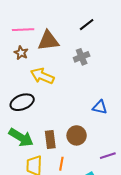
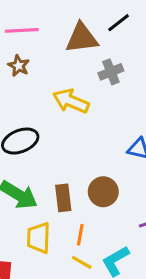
brown triangle: (48, 41) -> (82, 38), moved
yellow arrow: (42, 76) -> (71, 101), moved

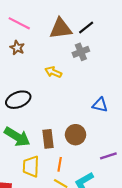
black line: (119, 23) -> (86, 28), moved
pink line: (22, 30) -> (19, 23), turned 30
yellow arrow: (71, 101) -> (53, 72), size x0.7

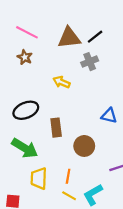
brown rectangle: (48, 139) -> (56, 128), moved

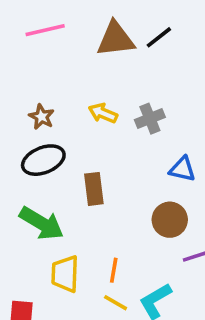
pink line: (27, 32) -> (45, 30), turned -40
brown star: (25, 57) -> (42, 117), moved
gray cross: (90, 62) -> (150, 119), moved
brown circle: (84, 146) -> (170, 220), moved

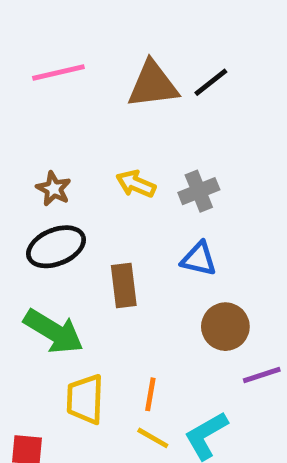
blue triangle: (182, 169) -> (199, 259), moved

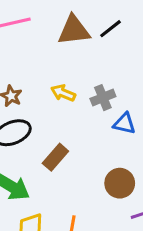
blue triangle: (199, 259) -> (124, 124), moved
brown rectangle: (124, 285) -> (55, 157), turned 48

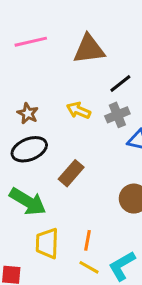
black line: (111, 29) -> (120, 84), moved

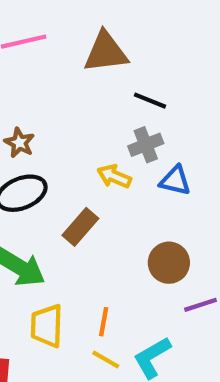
black line: (120, 84) -> (150, 101), turned 60
yellow arrow: (79, 110) -> (114, 176), moved

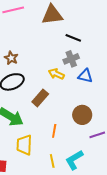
orange line: (104, 322) -> (54, 131), moved
yellow line: (106, 360) -> (52, 161), turned 48

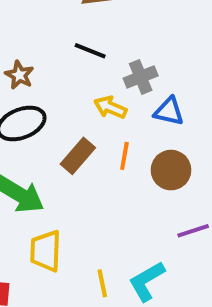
black line: (73, 38) -> (90, 51), moved
brown circle: (82, 115) -> (171, 170), moved
orange line: (54, 131) -> (124, 156), moved

